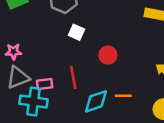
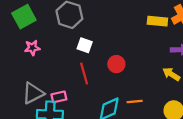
pink star: (13, 52) -> (32, 48), moved
red line: (73, 77) -> (84, 73), moved

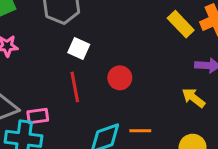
yellow rectangle: (157, 21) -> (181, 24), turned 36

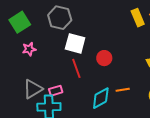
yellow rectangle: (181, 24) -> (138, 18), turned 30
white square: (79, 48) -> (75, 43), size x1.5

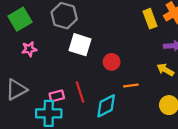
red line: (76, 68) -> (80, 92), moved
gray triangle: (33, 89) -> (16, 90), moved
orange line: (123, 90) -> (131, 85), moved

